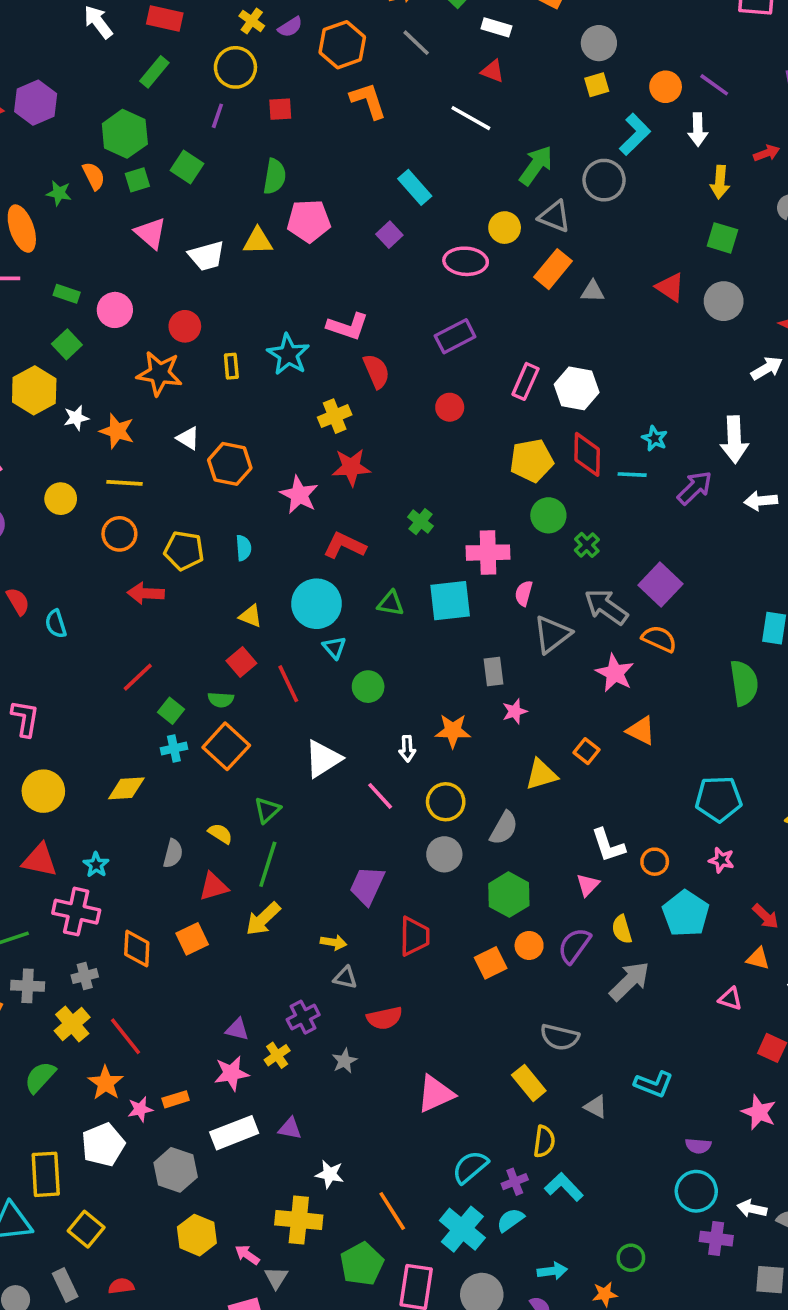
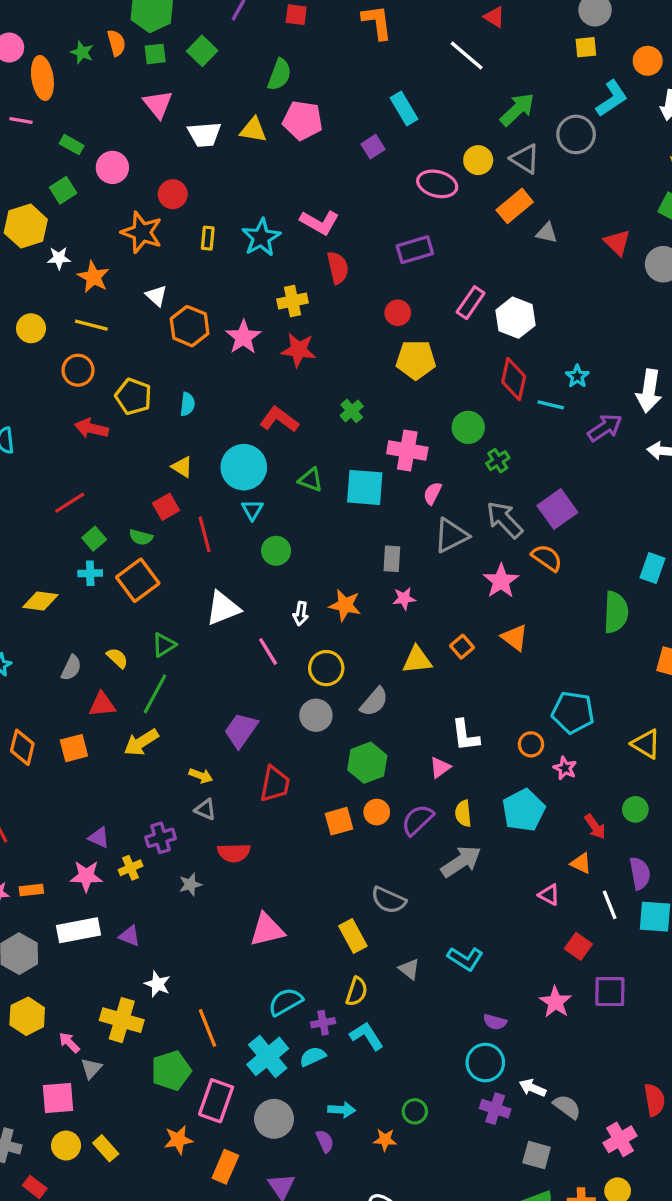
yellow pentagon: (532, 461) -> (416, 360), moved
pink star: (299, 495) -> (243, 337), moved
orange circle: (655, 862) -> (531, 744), moved

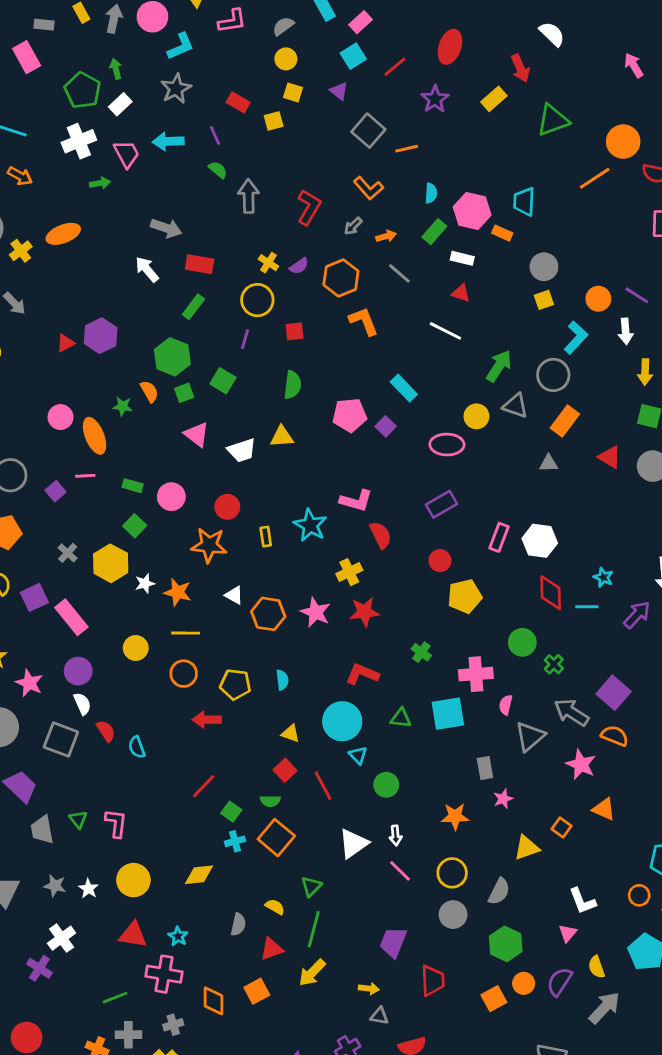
pink pentagon: (303, 120) -> (350, 415), moved
orange rectangle: (515, 206) -> (565, 421), moved
white arrow: (301, 614) -> (396, 835), moved

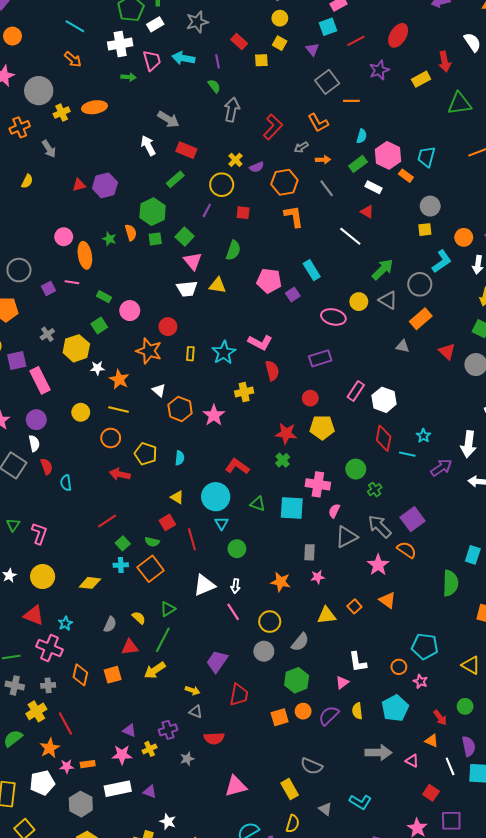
pink triangle: (197, 434) -> (193, 261), moved
red star: (364, 612) -> (286, 433), moved
gray arrow: (604, 1008) -> (378, 752), moved, turned 35

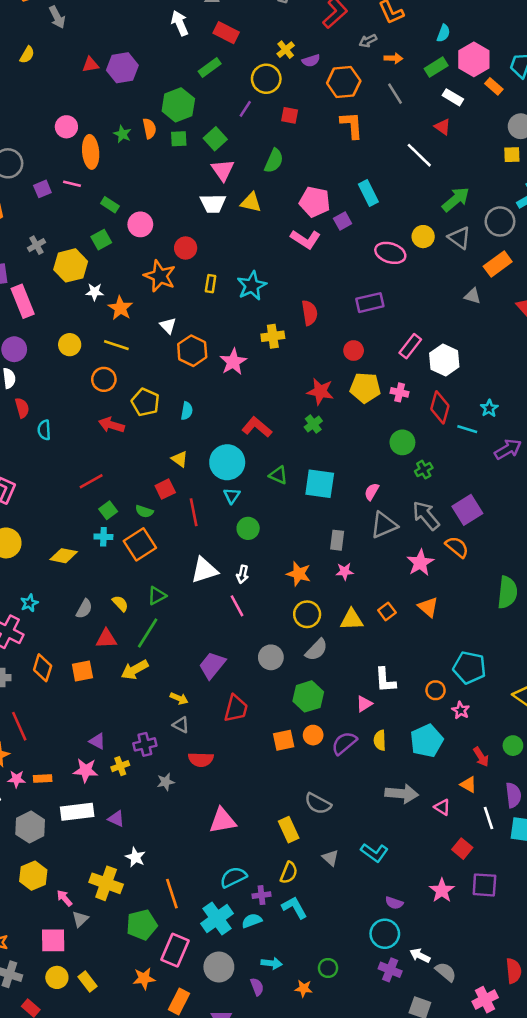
pink L-shape: (260, 342) -> (306, 239), moved
pink cross: (318, 484) -> (400, 392), moved, size x0.6
yellow circle: (270, 622) -> (307, 614), moved

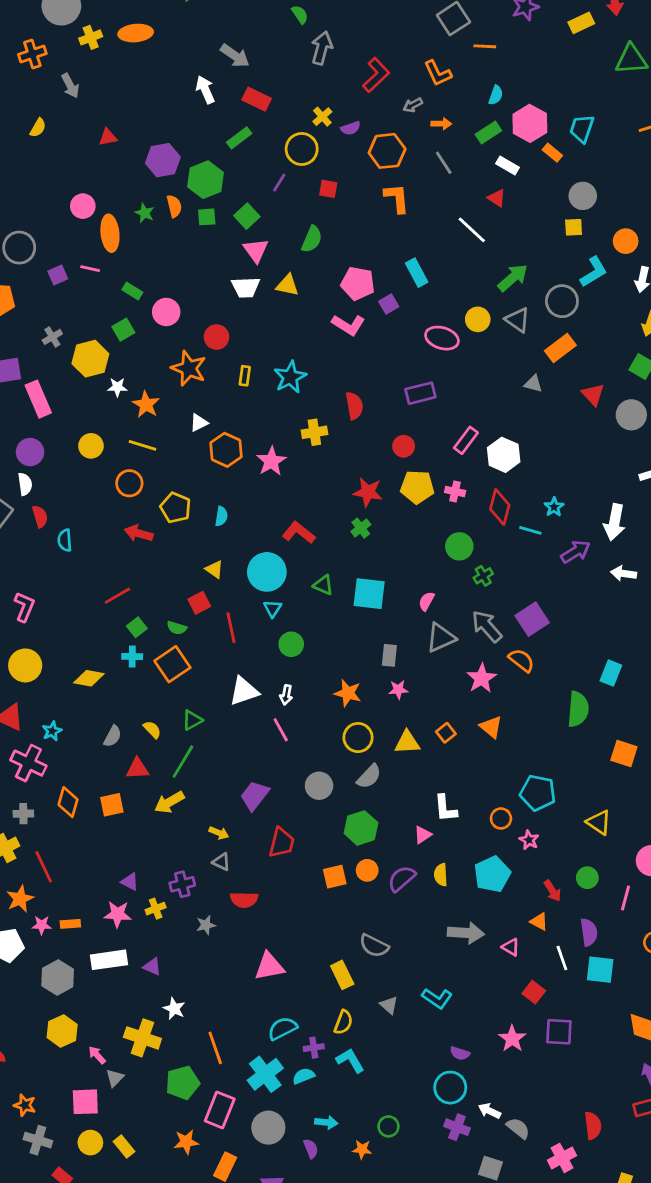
purple hexagon: (122, 68) -> (163, 160), moved
white triangle: (168, 326) -> (199, 423), turned 48

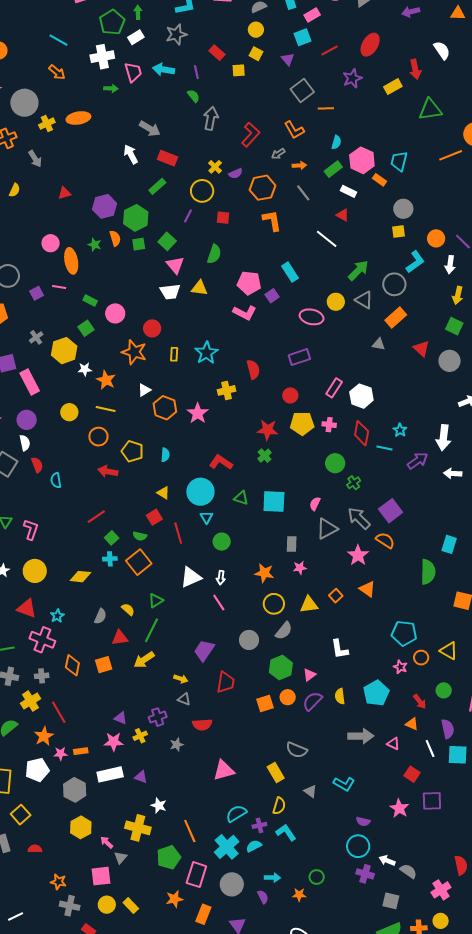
orange circle: (501, 818) -> (421, 658), moved
pink triangle: (423, 835) -> (309, 675), moved

